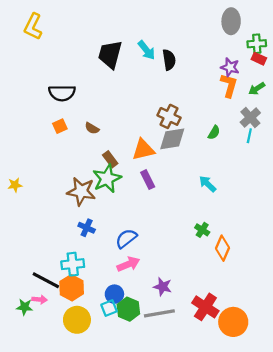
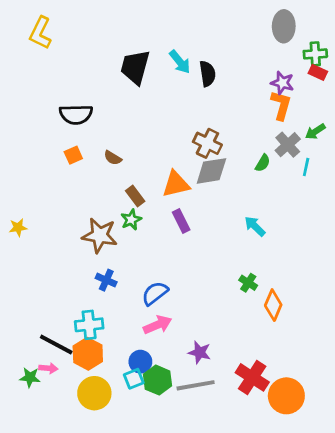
green arrow: (257, 89) -> (315, 132), moved
gray cross: (250, 118) -> (288, 145), moved
green star: (107, 179) -> (131, 220), size x0.6

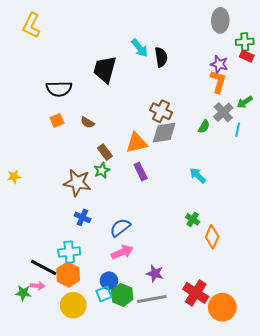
black trapezoid: (135, 67) -> (105, 69), moved

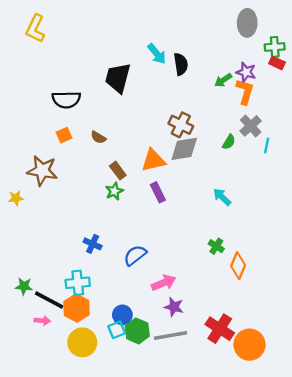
green arrow: (245, 102) -> (223, 80), moved
brown star: (77, 183) -> (42, 171), moved
pink arrow: (122, 252) -> (164, 283), moved
green star: (23, 293) -> (24, 286), moved

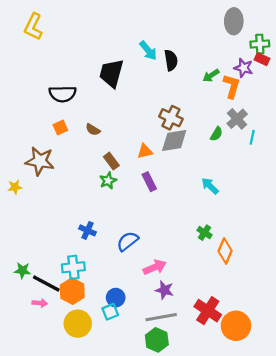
purple star: (246, 72) -> (244, 68), moved
orange triangle: (153, 160) -> (145, 151), size x0.7
green hexagon: (137, 331) -> (157, 340), moved

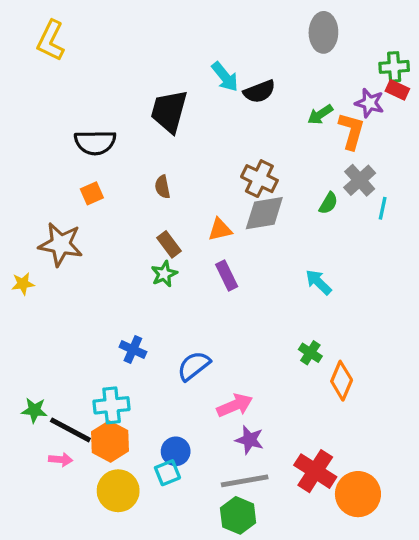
gray ellipse: (234, 21) -> (323, 32), moved
black semicircle: (171, 60) -> (259, 92), turned 78
brown semicircle: (93, 130) -> (162, 187), moved, turned 48

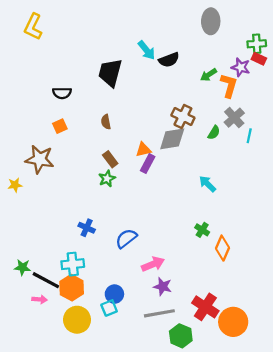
black semicircle: (95, 142) -> (62, 93), size x0.7
brown cross: (259, 179) -> (183, 116), moved
purple rectangle: (227, 276) -> (148, 164), moved, turned 54
green hexagon: (238, 515) -> (181, 336), moved

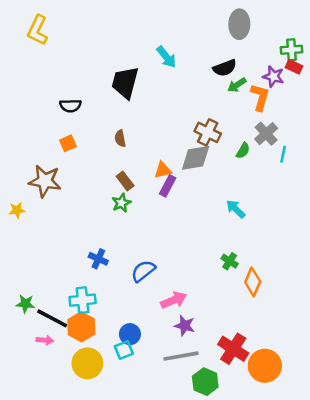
black semicircle: (169, 60) -> (225, 68), moved

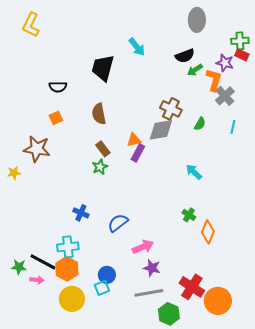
gray cross: (266, 134) -> (225, 96), moved
brown semicircle: (120, 138) -> (99, 114), size x1.5
green star: (25, 304) -> (19, 267), moved

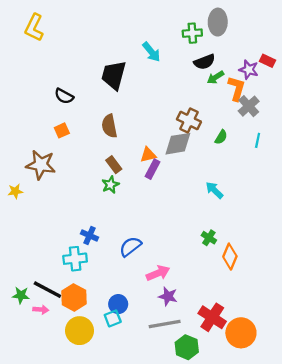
green cross: (240, 41) -> (192, 33), moved
black semicircle: (58, 87) -> (64, 96), turned 30
cyan cross: (68, 247) -> (75, 259), moved

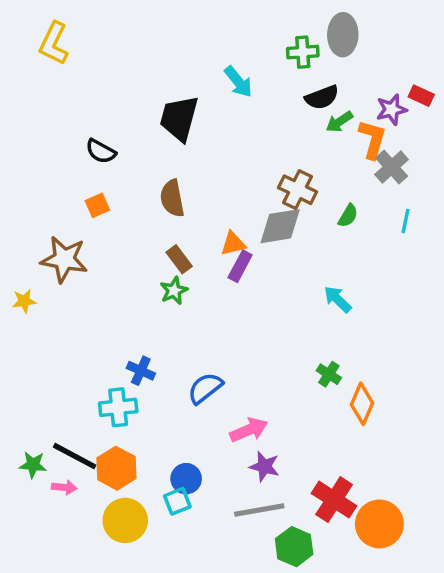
purple star: (249, 70) -> (392, 110), turned -30

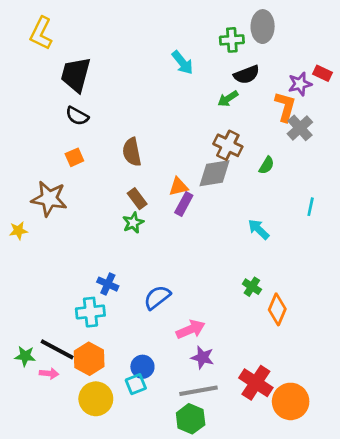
black trapezoid: (179, 118) -> (76, 75), moved
green arrow: (339, 122) -> (228, 99), moved
cyan line: (405, 221) -> (311, 207), moved
green hexagon: (294, 547) -> (191, 419), moved

